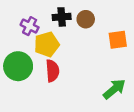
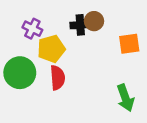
black cross: (62, 17) -> (80, 25), moved
green arrow: (114, 89) -> (125, 98), turned 110

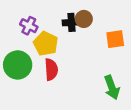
yellow pentagon: (51, 49) -> (46, 44), turned -30

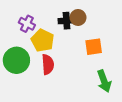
orange square: (115, 39) -> (94, 47), moved

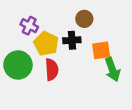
black cross: (67, 21) -> (72, 40), moved
green arrow: (104, 81) -> (112, 69), moved

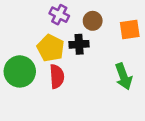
purple cross: (29, 26) -> (59, 15), moved
orange square: (101, 50) -> (130, 29), moved

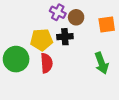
purple cross: (59, 15) -> (58, 12), moved
yellow pentagon: (51, 48) -> (41, 40), turned -30

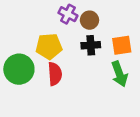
orange square: (107, 24) -> (122, 45), moved
black cross: (65, 37) -> (91, 45), moved

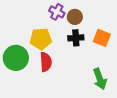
orange square: (122, 45) -> (102, 38), turned 30
green arrow: (119, 74) -> (100, 79), moved

